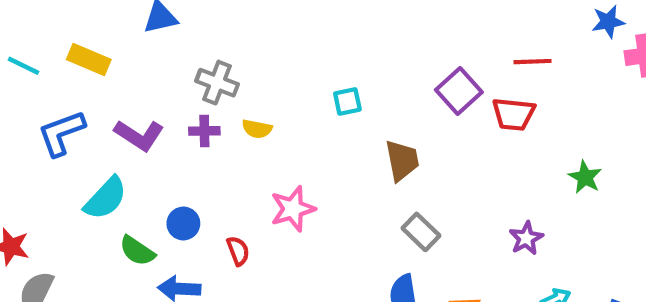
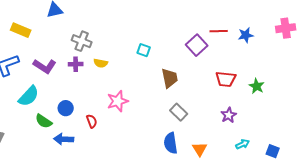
blue star: (608, 22) -> (246, 35), moved
red line: (532, 62) -> (219, 31), moved
cyan square: (347, 102) -> (144, 50), turned 32
red trapezoid: (514, 114) -> (226, 79), moved

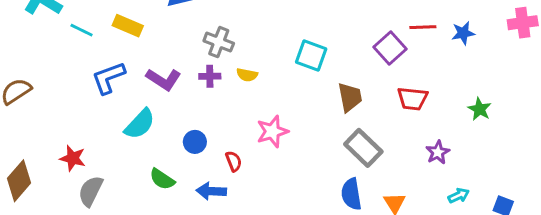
cyan square: (144, 50) -> (311, 55), size x1.5
red trapezoid: (226, 79) -> (412, 99), moved
gray rectangle: (179, 112) -> (363, 148), size x1.4
green semicircle: (44, 121) -> (162, 179), moved
blue arrow: (64, 139) -> (211, 191), moved

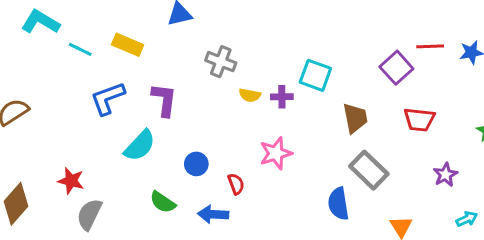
purple cross: (210, 76) -> (282, 97), moved
purple L-shape: (164, 79) -> (164, 100), turned -116
blue semicircle: (351, 194) -> (338, 204), moved

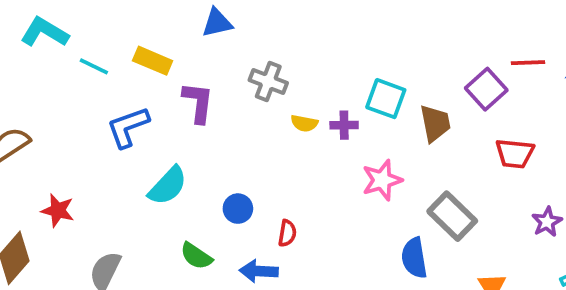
purple L-shape: (164, 100) -> (198, 102), moved
brown trapezoid: (355, 118) -> (435, 123), moved
pink star: (276, 153) -> (382, 180), moved
red star: (71, 181) -> (58, 210), moved
red semicircle: (236, 184) -> (287, 233), turned 30

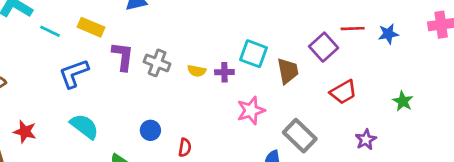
gray cross: (268, 82) -> (157, 63), moved
red trapezoid: (515, 154) -> (343, 92), turned -36
cyan semicircle: (168, 186) -> (84, 126), moved, turned -96

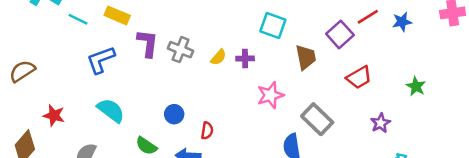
red line: (353, 29) -> (368, 17), turned -30
cyan square: (254, 54) -> (273, 26), moved
yellow semicircle: (197, 71) -> (218, 57), turned -60

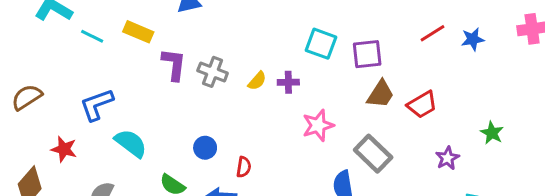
purple square: (340, 34) -> (367, 54), moved, turned 36
brown trapezoid: (306, 57) -> (380, 94), moved, turned 44
blue L-shape: (101, 60) -> (97, 105), moved
green star: (416, 86) -> (492, 133), moved

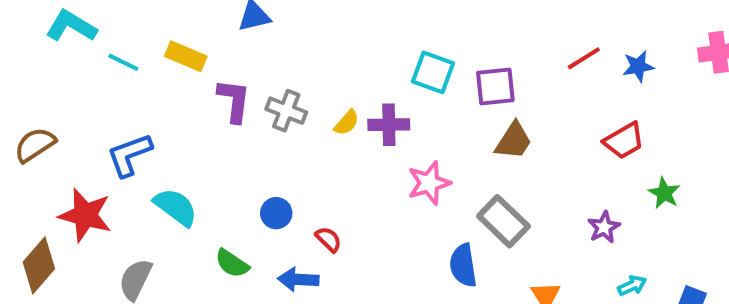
purple cross: (288, 82) -> (389, 125), size x1.4
red trapezoid: (422, 105) -> (624, 141), moved
red star: (64, 149) -> (85, 215), size x1.5
red semicircle: (244, 167) -> (328, 239), turned -54

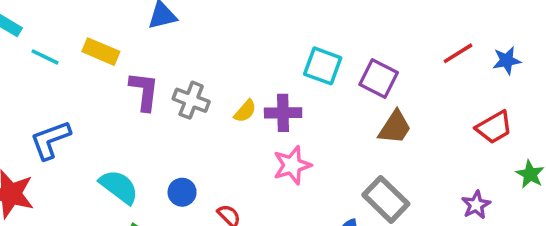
purple square: (495, 86) -> (379, 79), turned 33
pink star: (429, 183) -> (292, 165), moved
cyan semicircle: (176, 207) -> (119, 187), moved

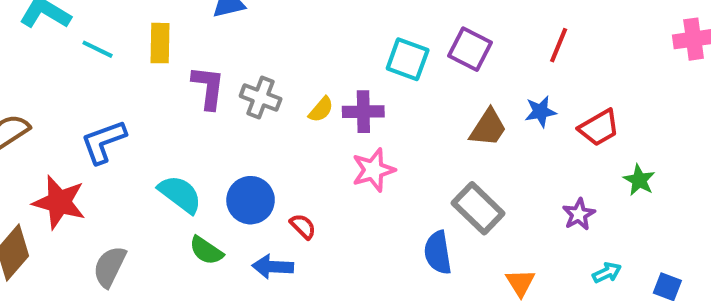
yellow rectangle: (101, 52) -> (160, 43), turned 68
red line: (458, 53) -> (559, 45), turned -36
blue star: (507, 61) -> (541, 112), moved
purple square: (379, 79) -> (470, 49), moved
blue circle: (182, 192) -> (251, 200), size x1.5

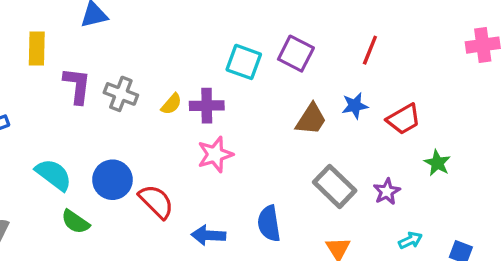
gray rectangle: (478, 208) -> (335, 186), moved
red semicircle: (303, 226) -> (156, 202), size x1.6
blue arrow: (273, 267) -> (208, 235), moved

